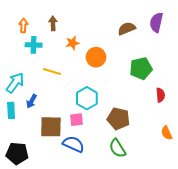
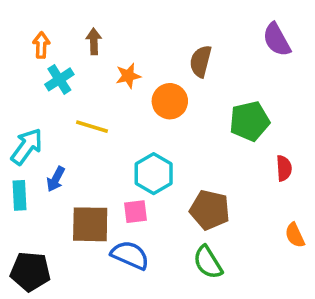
purple semicircle: (156, 22) -> (277, 40), turned -42
brown semicircle: (127, 29) -> (201, 61), moved, turned -54
cyan cross: (34, 45) -> (59, 79), turned -35

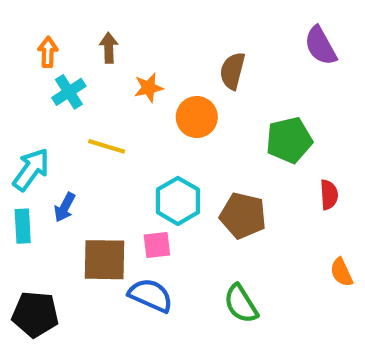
brown pentagon: (210, 210) -> (243, 216), moved

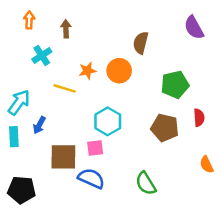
orange arrow: (48, 52) -> (29, 20), moved
orange star: (149, 88) -> (87, 71), moved
brown pentagon: (243, 216) -> (165, 128), moved

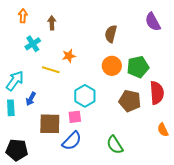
orange circle: (119, 71) -> (112, 66), moved
red semicircle: (199, 118) -> (157, 93), size x1.6
blue semicircle: (91, 178) -> (72, 141), turned 110

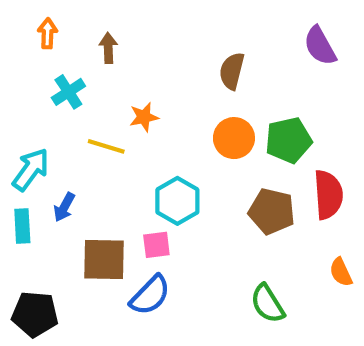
green semicircle: (115, 145) -> (268, 304), moved

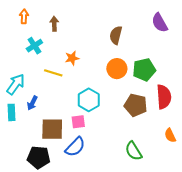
black pentagon: (35, 314) -> (39, 157), moved

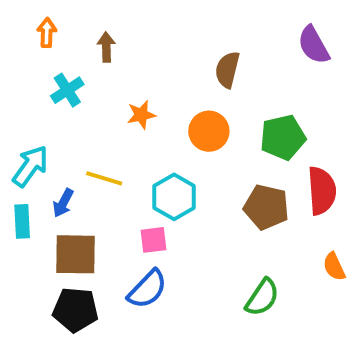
orange circle: (117, 69) -> (209, 131), moved
yellow line: (53, 73) -> (104, 178), moved
brown square: (52, 129) -> (75, 254), moved
green semicircle: (134, 151) -> (262, 297), turned -114

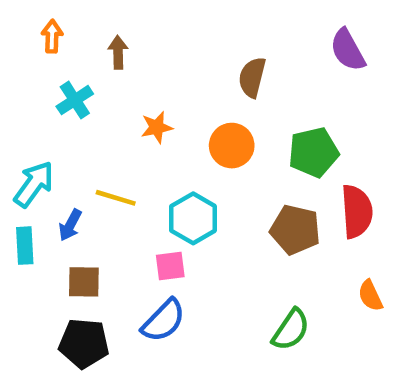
brown square: (75, 254) -> (84, 282), size x0.7

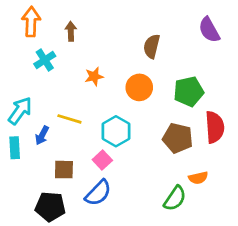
orange arrow: (52, 36) -> (31, 22), size x1.5
pink square: (170, 266) -> (102, 160), turned -36
brown square: (84, 282) -> (64, 170), moved
orange semicircle: (370, 296) -> (198, 178), moved, turned -78

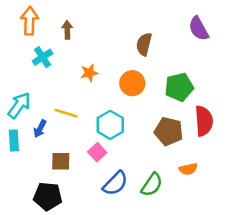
blue semicircle: (98, 193) -> (115, 183), moved
green semicircle: (175, 198) -> (152, 185), moved

